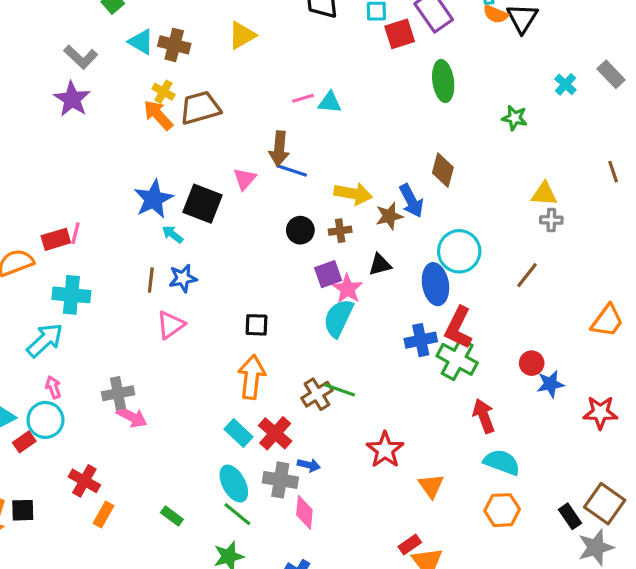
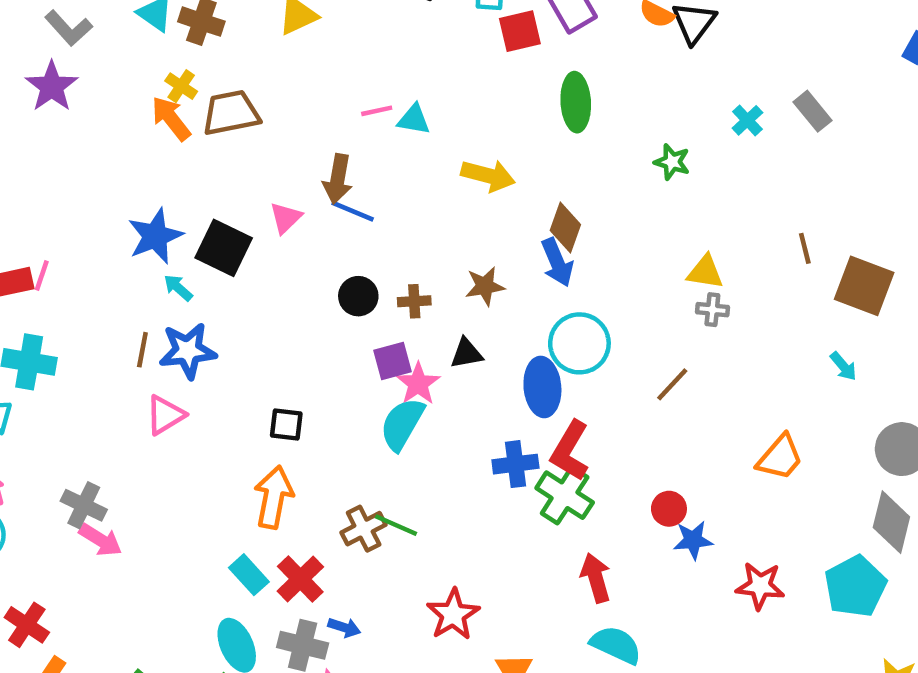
yellow arrow: (353, 194) -> (488, 176), moved
blue arrow: (411, 201) -> (557, 262), moved
blue star: (183, 278) -> (188, 351), size x1.4
gray cross: (118, 393) -> (84, 505), turned 32

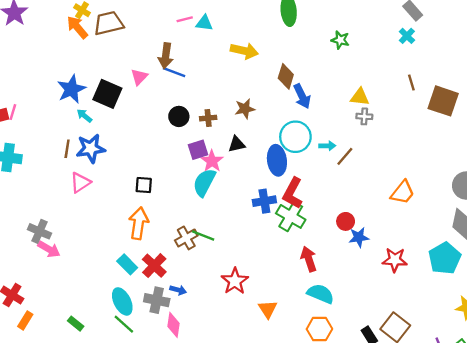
cyan cross: (747, 120) -> (407, 36), moved
blue arrow: (557, 262) -> (302, 96), moved
cyan arrow: (843, 366) -> (327, 146), moved, turned -49

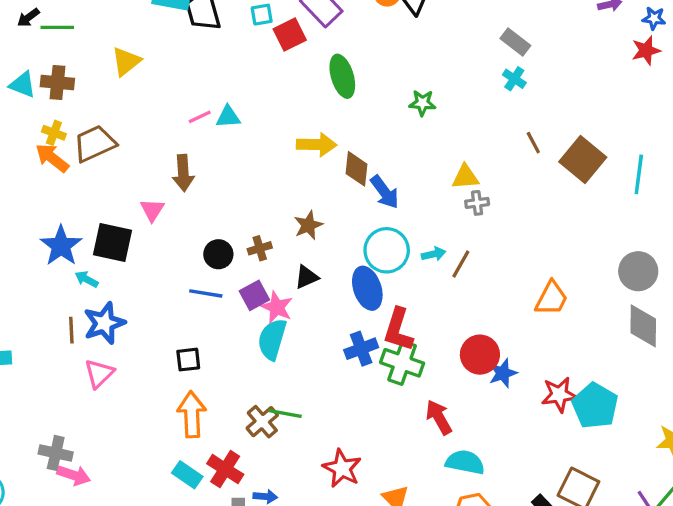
yellow arrow: (244, 51) -> (317, 145), moved
blue line: (174, 72) -> (206, 293), moved
brown square: (443, 101) -> (583, 160), turned 32
red circle: (346, 221) -> (480, 355), size x1.5
cyan pentagon: (445, 258) -> (595, 406), moved

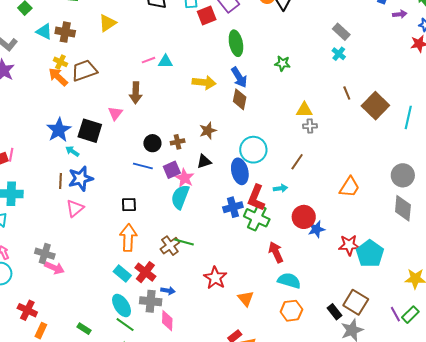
yellow arrow: (317, 145) -> (204, 82), moved
blue arrow: (385, 192) -> (239, 77), moved
cyan arrow: (434, 254) -> (280, 188), moved

